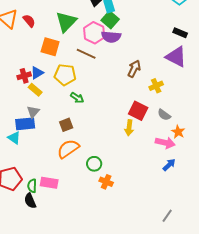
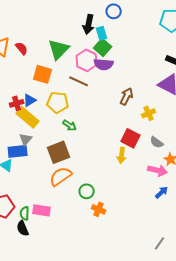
yellow rectangle: (35, 90) -> (28, 117), size x1.6
brown square: (66, 125) -> (59, 152), size x1.6

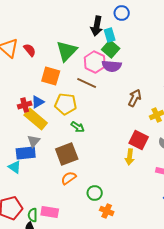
orange semicircle: (61, 176) -> (69, 178), size x0.7

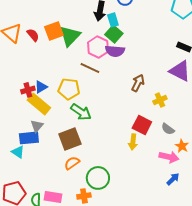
orange square: (51, 76) -> (54, 31), moved, turned -36
green arrow: (78, 127) -> (81, 112), size x1.5
green circle: (95, 193) -> (98, 178), size x1.5
orange cross: (107, 211) -> (84, 196), moved, turned -32

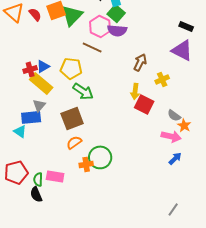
gray semicircle: (168, 129) -> (174, 115), moved
yellow arrow: (133, 142) -> (135, 91), moved
orange cross: (84, 196) -> (86, 164), moved

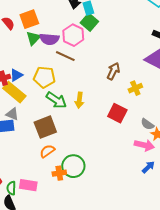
green triangle: (72, 15) -> (33, 38), moved, size x0.7
purple semicircle: (117, 30) -> (49, 39), moved
yellow arrow: (135, 91) -> (79, 100), moved
gray triangle: (39, 105) -> (12, 114), turned -48

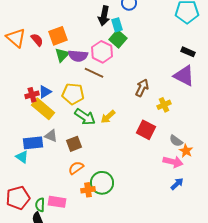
yellow arrow: (79, 100) -> (108, 117), turned 42
gray triangle: (12, 114) -> (51, 136), moved
brown square: (45, 127) -> (74, 144), size x0.7

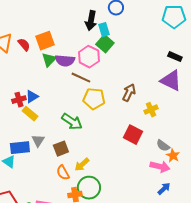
yellow pentagon: (73, 94) -> (94, 99), moved
yellow rectangle: (43, 109) -> (30, 114), size x0.7
yellow arrow: (108, 117) -> (82, 165), moved
gray triangle: (51, 136) -> (38, 141), turned 40
orange semicircle: (76, 168) -> (63, 173), turned -84

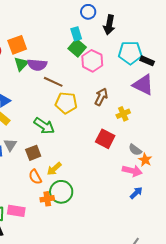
cyan pentagon: (174, 17) -> (130, 53), moved
black arrow: (91, 21) -> (109, 25), moved
pink hexagon: (89, 57) -> (92, 61), moved

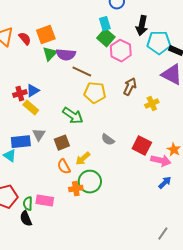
black arrow: (109, 25) -> (142, 26), moved
red square: (105, 139) -> (142, 146), moved
gray semicircle: (135, 150) -> (108, 140), moved

